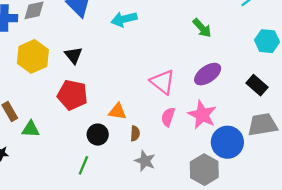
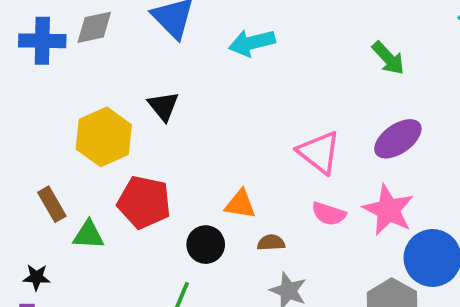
yellow hexagon: (33, 56) -> (104, 137), moved
red pentagon: (72, 95) -> (144, 202), moved
pink semicircle: (168, 117) -> (329, 214), turned -90
brown semicircle: (135, 133) -> (271, 243), turned -96

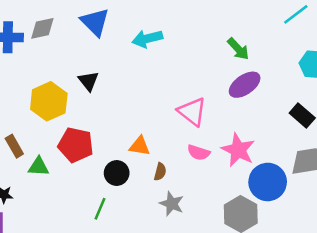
purple ellipse: (398, 139) -> (245, 85), moved
brown semicircle: (271, 243) -> (160, 172), turned 108

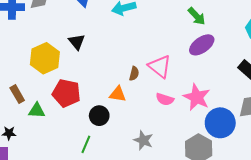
brown semicircle: (160, 172) -> (134, 74), moved

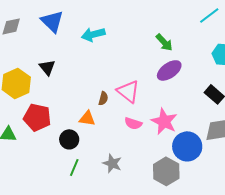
green line: (86, 144) -> (74, 167), moved

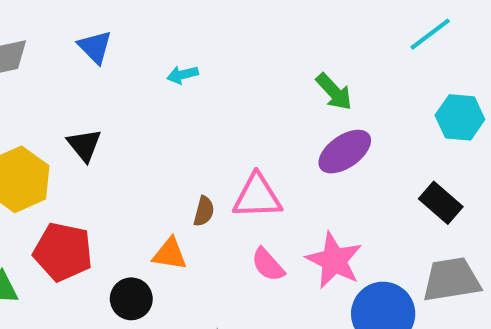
blue triangle: (52, 21) -> (95, 47), size x0.7
cyan arrow: (93, 34) -> (182, 75), size x0.6
pink triangle: (128, 91) -> (257, 196), turned -40
pink semicircle: (133, 123) -> (268, 265), turned 30

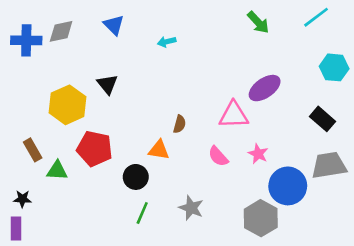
green arrow: (334, 92) -> (258, 22), moved
pink triangle: (257, 196) -> (234, 115), moved
pink star: (334, 260) -> (258, 154), size x0.6

